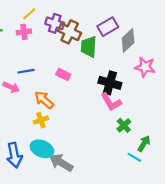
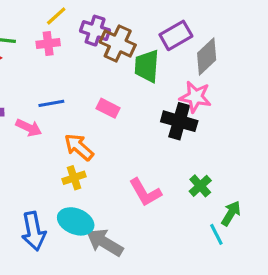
pink star: (145, 67) -> (195, 97), moved
pink L-shape: (111, 102) -> (145, 192), moved
cyan line: (134, 157) -> (216, 234), turned 32

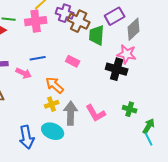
pink cross: (48, 43) -> (36, 21), size x1.5
green cross: (200, 186) -> (130, 109), turned -32
cyan line: (216, 234) -> (149, 139), moved
gray arrow: (105, 242) -> (71, 113), moved, turned 60

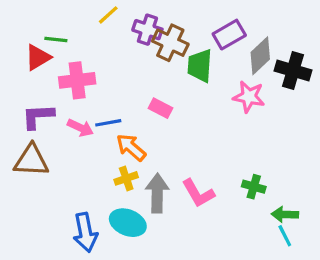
pink cross: (36, 21) -> (77, 80), moved
blue line: (38, 58) -> (108, 123), moved
black cross: (117, 69) -> (293, 71), moved
green arrow: (149, 126) -> (285, 214), turned -119

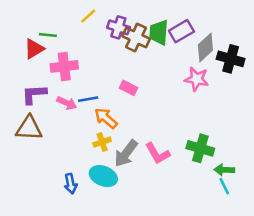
green trapezoid: (200, 66) -> (159, 32), moved
green cross: (254, 187) -> (200, 148), size x1.5
gray arrow: (157, 193) -> (126, 153), turned -144
blue arrow: (85, 232) -> (71, 184), size x0.7

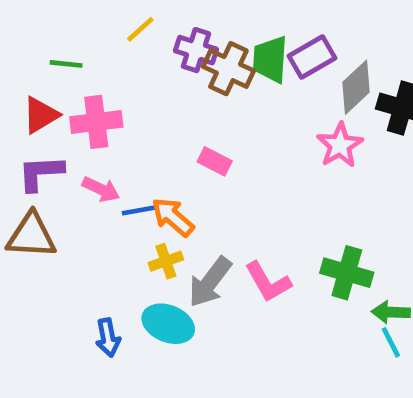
red triangle: (34, 49) -> (41, 115), moved
pink star: (197, 79) -> (340, 145), turned 30
blue line: (88, 99) -> (140, 210), moved

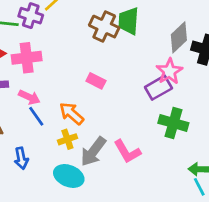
purple cross: (196, 50) -> (31, 16), moved
purple rectangle: (312, 57) -> (158, 88), moved
blue line: (140, 210) -> (36, 116), moved, turned 65
green cross: (347, 273) -> (173, 123), moved
blue arrow: (108, 338) -> (21, 158), moved

